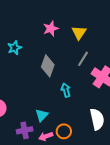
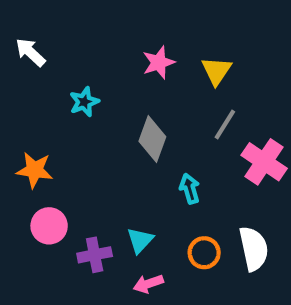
purple cross: (25, 130) -> (95, 255), moved
orange circle: (64, 131) -> (204, 253), moved

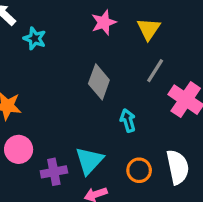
cyan star: (84, 102) -> (35, 38), moved, turned -30
cyan triangle: (140, 240) -> (89, 161), size x1.4

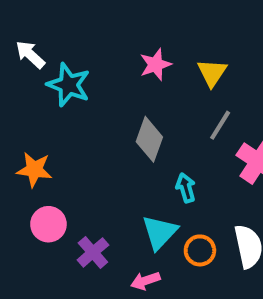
cyan star: (35, 38) -> (69, 85), size x1.5
cyan triangle: (89, 161) -> (160, 232), moved
purple cross: (54, 172) -> (93, 252), turned -30

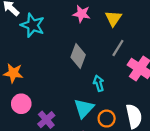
pink star: (156, 65) -> (82, 14), turned 30

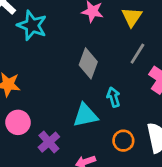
cyan triangle: (84, 108) -> (85, 115), moved, turned 35

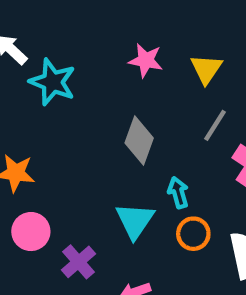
cyan triangle: (85, 115) -> (135, 221), turned -44
orange circle: (123, 141) -> (193, 234), moved

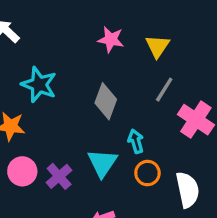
cyan star: (53, 82) -> (39, 85), moved
purple cross: (79, 262) -> (59, 176), moved

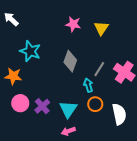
gray line: (164, 90) -> (99, 69), moved
cyan triangle: (102, 163) -> (68, 109), moved

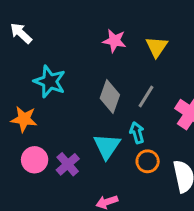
gray line: (99, 69) -> (146, 97), moved
cyan triangle: (68, 109) -> (107, 146), moved

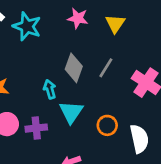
cyan star: (50, 81) -> (27, 26), moved
cyan arrow: (137, 133) -> (50, 89), moved
purple cross: (68, 164) -> (36, 128), turned 35

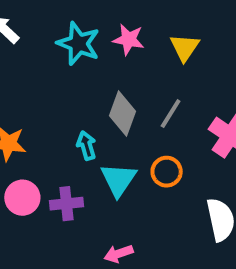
cyan star: (27, 26) -> (78, 43), moved
orange circle: (107, 125) -> (167, 172), moved

